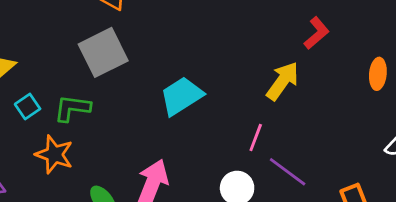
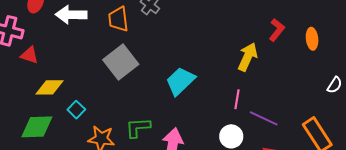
red L-shape: (317, 33) -> (277, 30), moved
green L-shape: (72, 108) -> (138, 128), moved

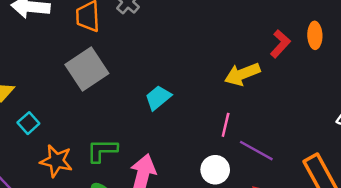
orange ellipse: (312, 39) -> (315, 35), moved
yellow arrow: (248, 57) -> (242, 74), turned -140
cyan trapezoid: (180, 81) -> (158, 98), size x0.7

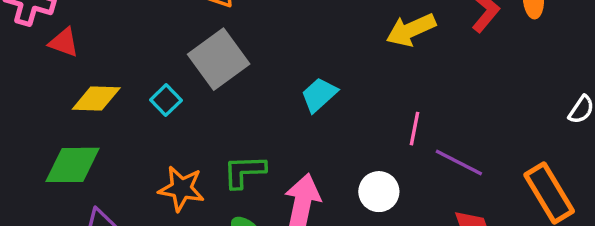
yellow arrow: (242, 74) -> (411, 30), moved
cyan square: (28, 123) -> (166, 100), moved
white circle: (215, 170) -> (379, 192), moved

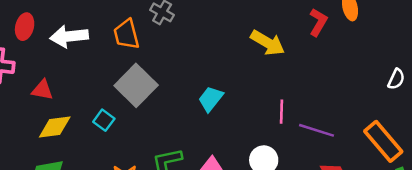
yellow arrow: (411, 30) -> (268, 43), turned -116
red triangle: (64, 42) -> (42, 90), moved

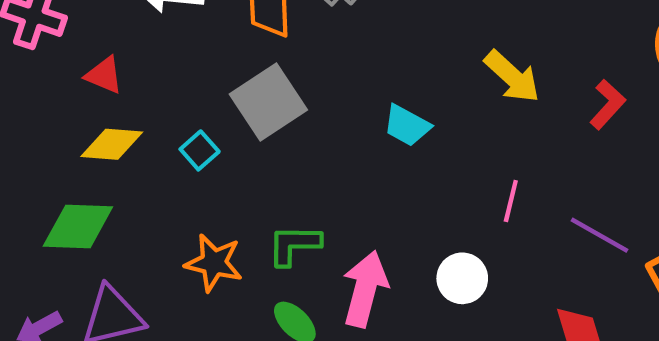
red L-shape: (318, 22) -> (608, 104), moved
cyan trapezoid: (211, 99) -> (407, 125), moved, turned -112
purple line: (316, 130) -> (600, 235), moved

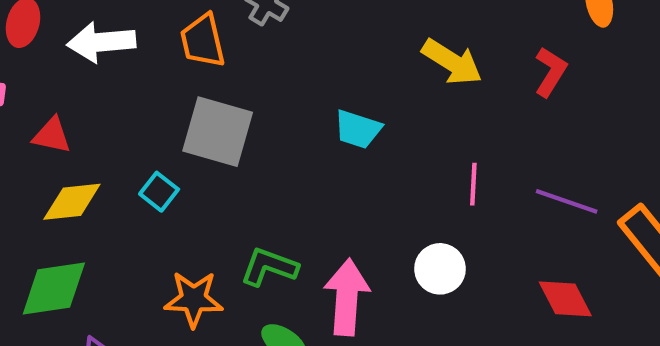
gray square: (268, 102) -> (218, 132), turned -30
green L-shape: (294, 245) -> (269, 267), turned 30

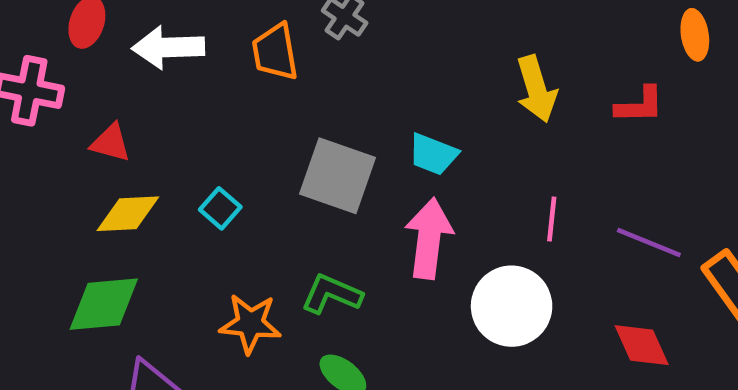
yellow arrow: (452, 62) -> (536, 89), turned 38
red L-shape: (551, 72) -> (640, 105), turned 54
gray square: (218, 132) -> (338, 176), moved
white circle: (440, 269) -> (512, 306), size x1.5
pink arrow: (347, 297) -> (429, 238), moved

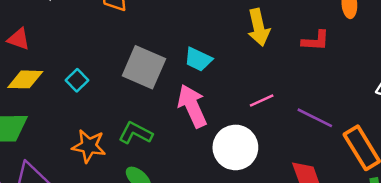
pink line: (552, 219) -> (262, 101), turned 55
pink arrow: (429, 238) -> (192, 106), turned -36

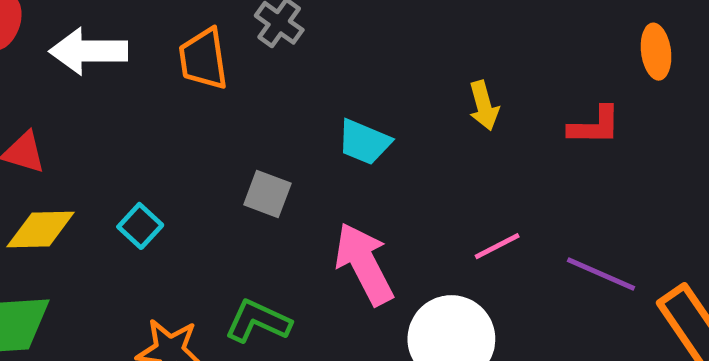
yellow arrow: (259, 27) -> (484, 106), size x0.7
cyan trapezoid: (198, 59) -> (364, 142), moved
gray square: (144, 67) -> (267, 194), size x0.6

